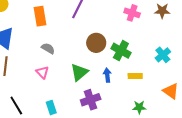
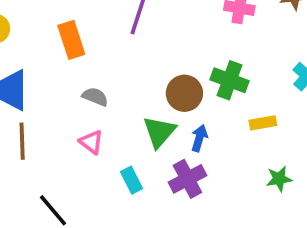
brown circle: (96, 43) -> (184, 93), moved
blue arrow: (107, 75) -> (199, 138), moved, turned 32
cyan rectangle: (51, 108) -> (132, 180), moved

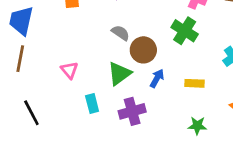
green cross: (230, 80) -> (185, 31), moved
gray semicircle: (95, 97) -> (121, 33), moved
blue arrow: (199, 138) -> (157, 78), moved

